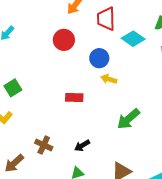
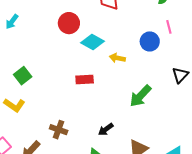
cyan diamond: (133, 39) -> (93, 42), moved
blue circle: (99, 58) -> (150, 41), moved
black arrow: (82, 146) -> (106, 129), moved

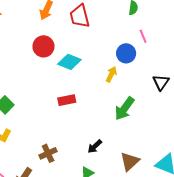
yellow arrow: (117, 58) -> (111, 74), moved, turned 112
brown cross: (59, 130) -> (48, 153), turned -36

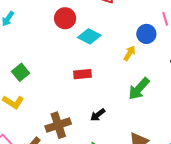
black arrow: (95, 146) -> (98, 115), moved
brown cross: (48, 153) -> (58, 125), size x1.4

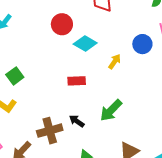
yellow arrow: (130, 53) -> (115, 61), moved
green arrow: (139, 89) -> (111, 110), moved
black arrow: (98, 115) -> (77, 121), moved, turned 70

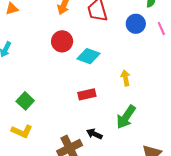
blue circle: (142, 44) -> (136, 24), moved
yellow arrow: (115, 61) -> (126, 78), moved, turned -35

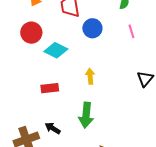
blue circle: (136, 24) -> (92, 28), moved
green arrow: (126, 117) -> (86, 115), turned -35

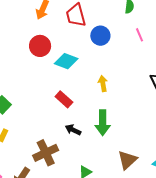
red rectangle: (50, 88) -> (64, 99), turned 54
black arrow: (53, 128) -> (73, 130), moved

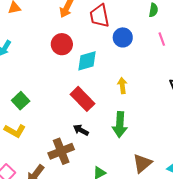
cyan diamond: (66, 61) -> (87, 61), turned -40
red rectangle: (64, 99) -> (82, 99), size x1.4
black arrow: (73, 130) -> (81, 130), moved

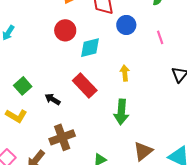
pink line: (162, 39) -> (160, 37), moved
black arrow: (81, 130) -> (53, 99), moved

